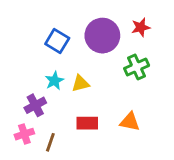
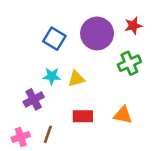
cyan star: (54, 81) -> (52, 76), turned 30
pink cross: (24, 134) -> (21, 137), moved

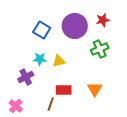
orange triangle: (123, 115) -> (95, 89), turned 49
brown line: (48, 134) -> (51, 104), moved
pink cross: (21, 137) -> (16, 106), turned -32

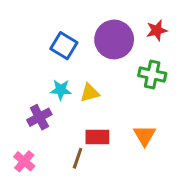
green cross: (100, 49) -> (152, 75), turned 36

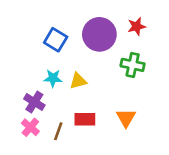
purple cross: (39, 117) -> (34, 102), turned -30
brown line: (78, 158) -> (58, 131), moved
pink cross: (24, 161) -> (30, 127), moved

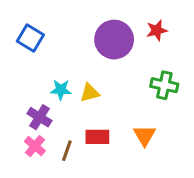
blue square: (56, 40) -> (30, 38), moved
green cross: (133, 65) -> (164, 85), moved

